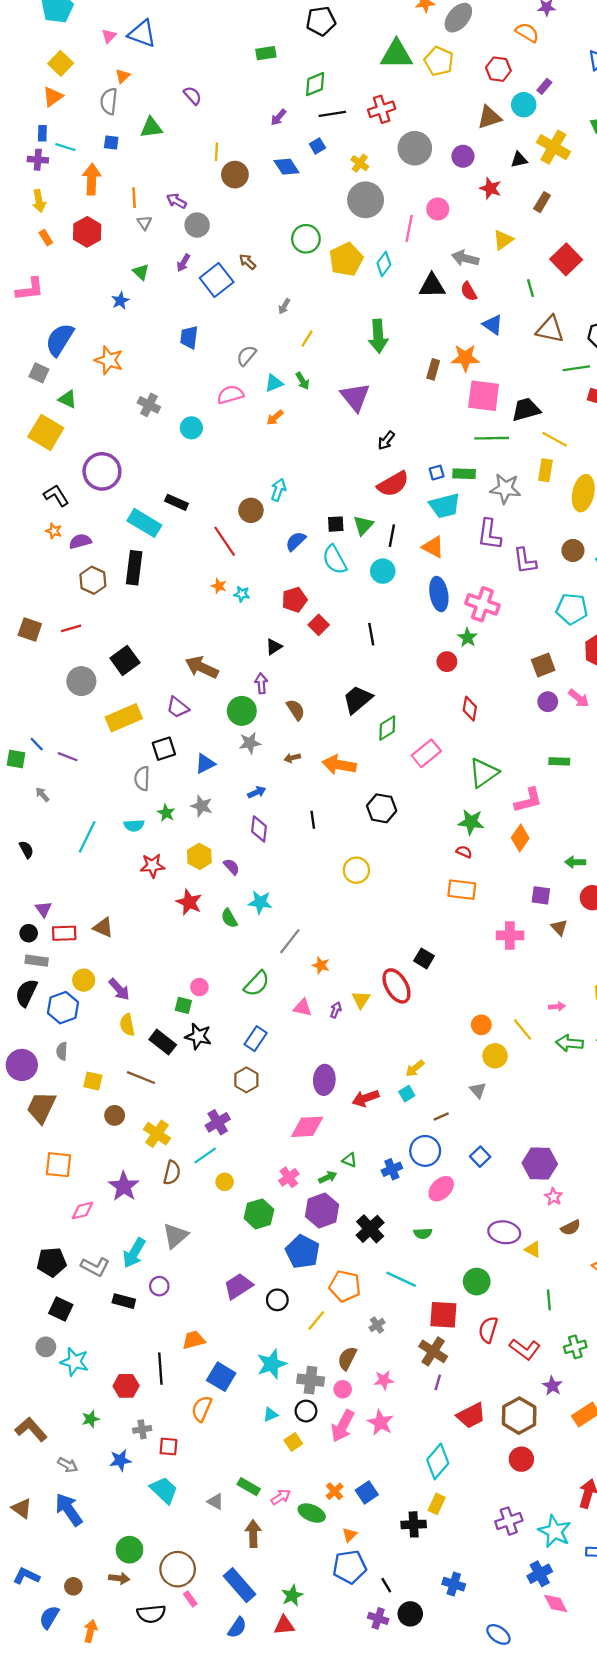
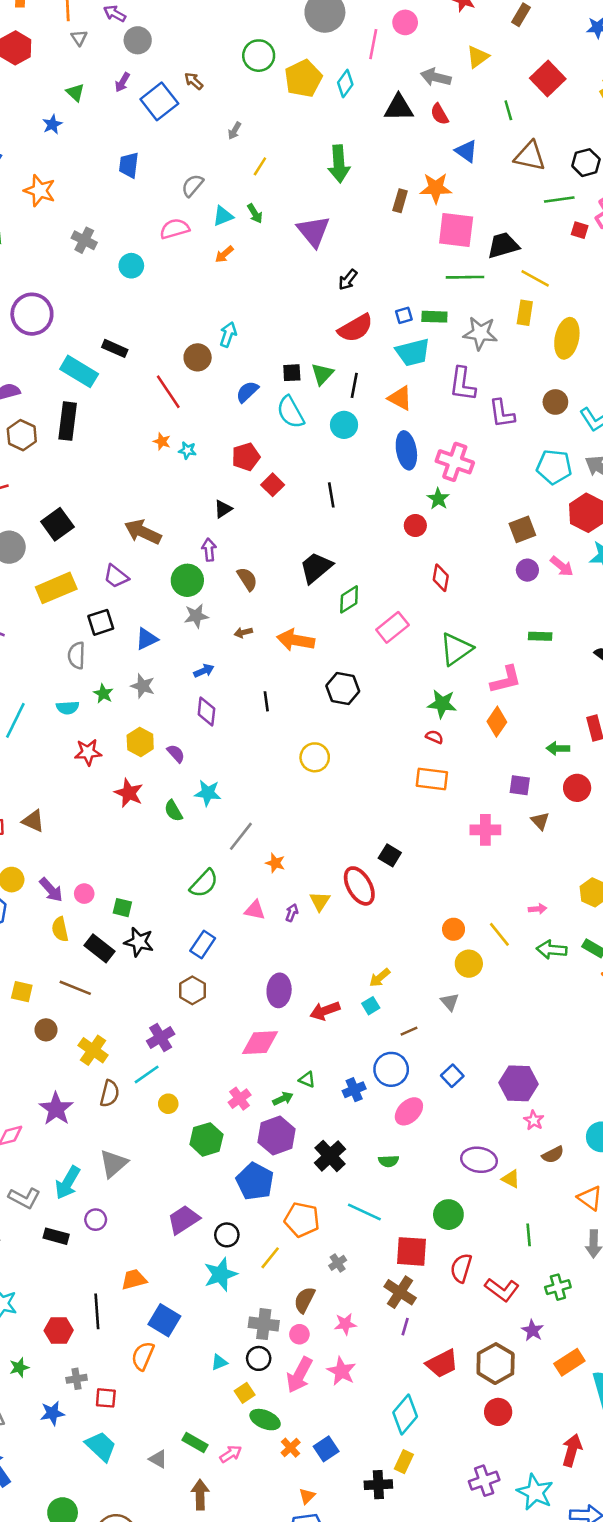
pink circle: (199, 987) -> (84, 894), moved
cyan star: (272, 1364) -> (220, 1274), moved
green ellipse: (312, 1513) -> (265, 1420), moved

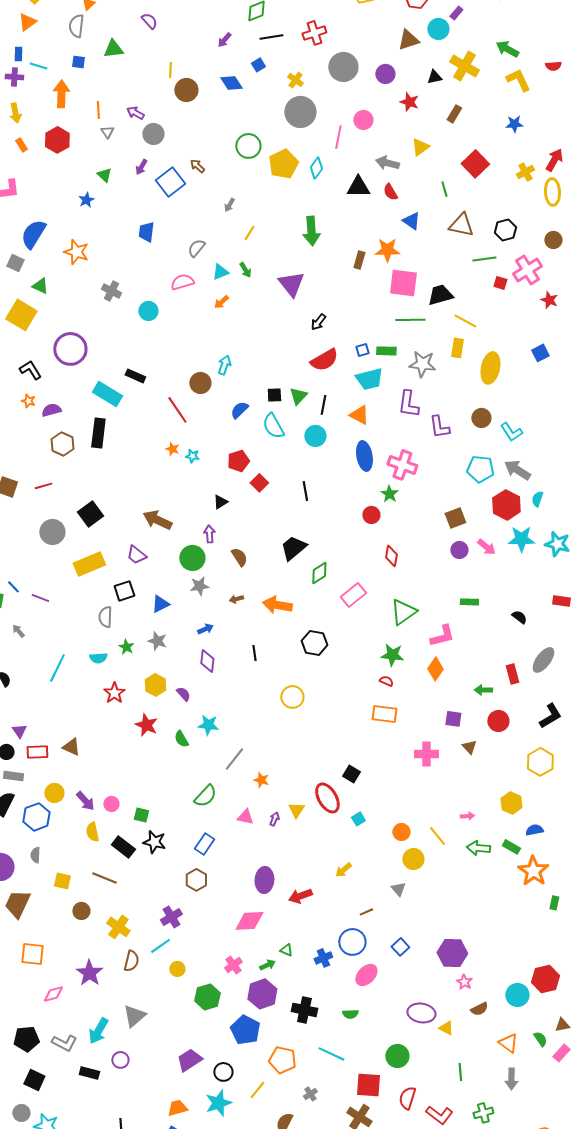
red star: (88, 752) -> (114, 693), turned -30
cyan square: (371, 1006) -> (358, 819), moved
black cross: (330, 1156) -> (304, 1010), turned -35
orange trapezoid: (134, 1279) -> (177, 1108), moved

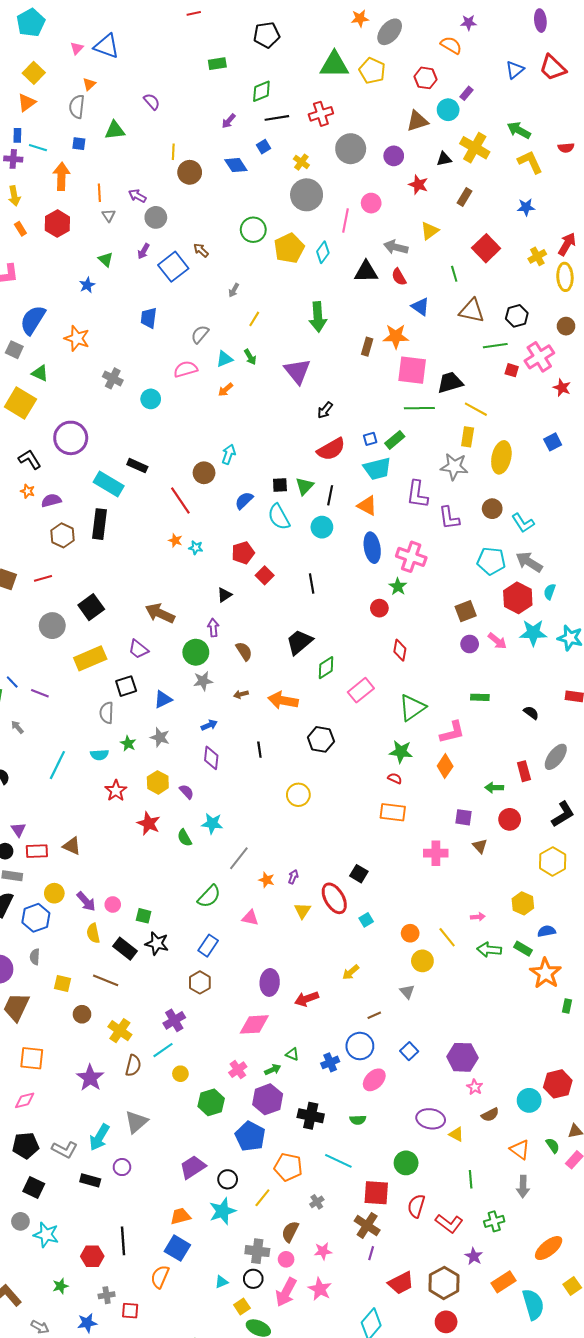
green rectangle: (386, 351) -> (395, 440), turned -42
gray star: (422, 364) -> (454, 467), moved
purple arrow: (274, 819) -> (293, 877), moved
pink diamond: (53, 994) -> (25, 1100), moved

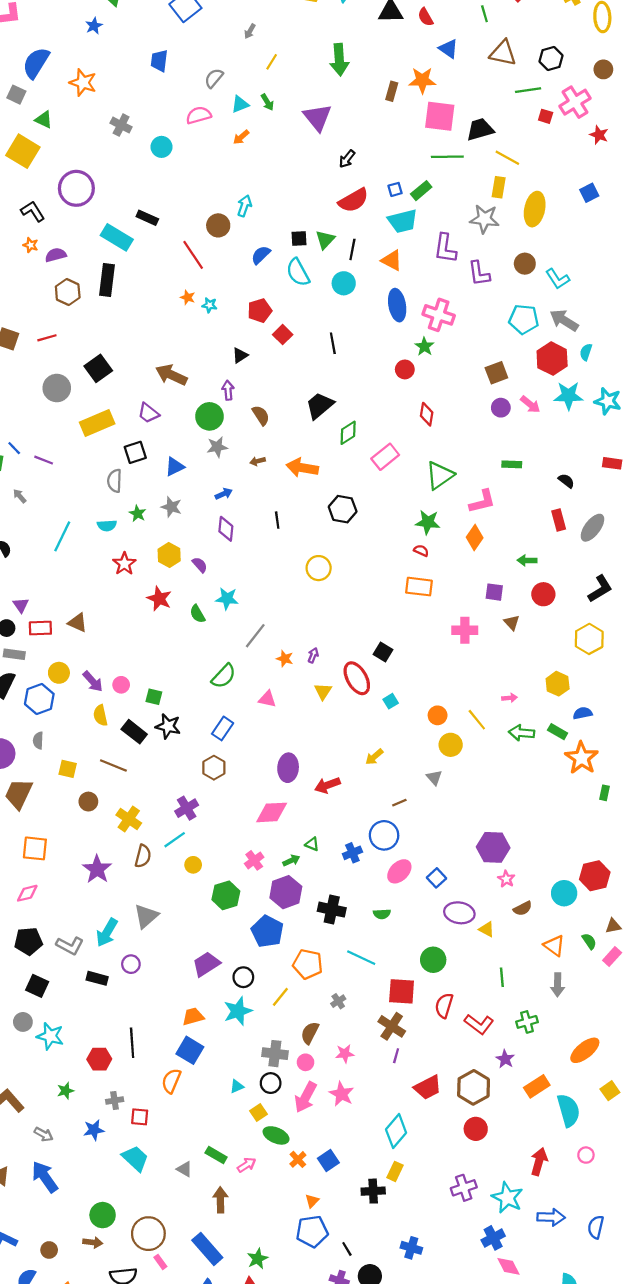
red rectangle: (524, 771) -> (559, 520), moved
blue square: (409, 1051) -> (436, 878), moved

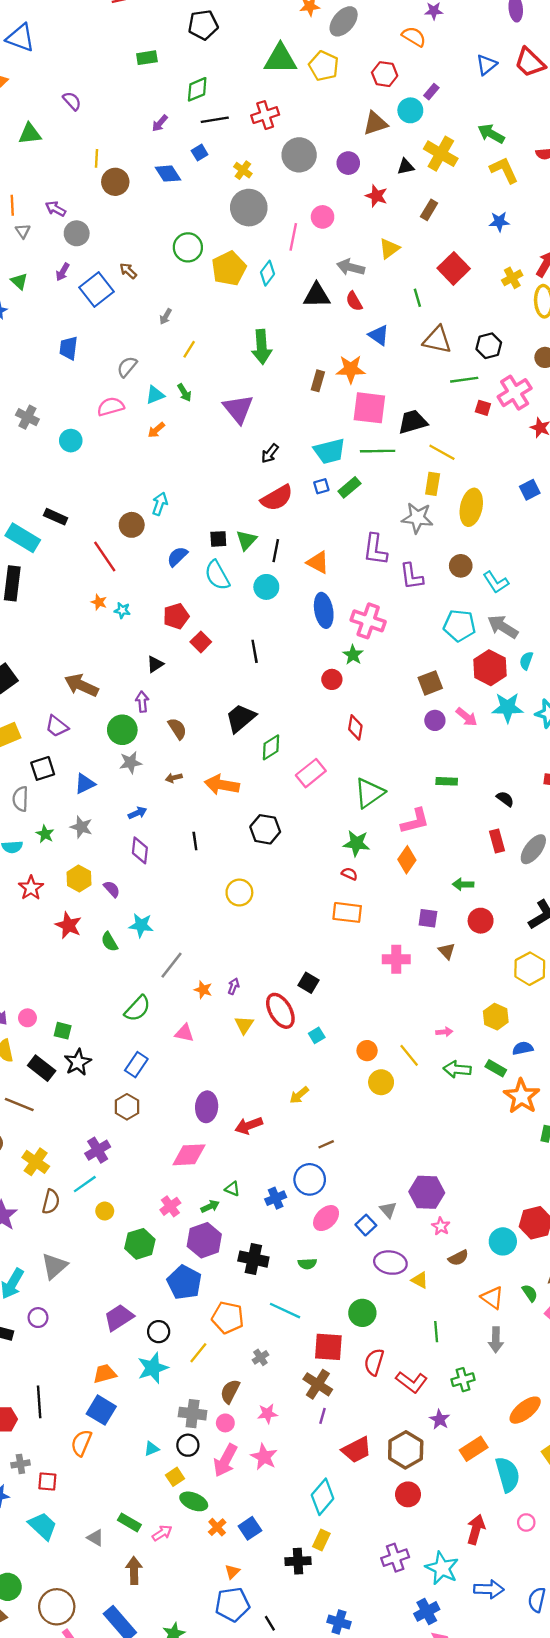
cyan trapezoid: (403, 221) -> (330, 451), moved
black star: (168, 726) -> (78, 1062), turned 30
gray triangle: (434, 778) -> (388, 1210), moved

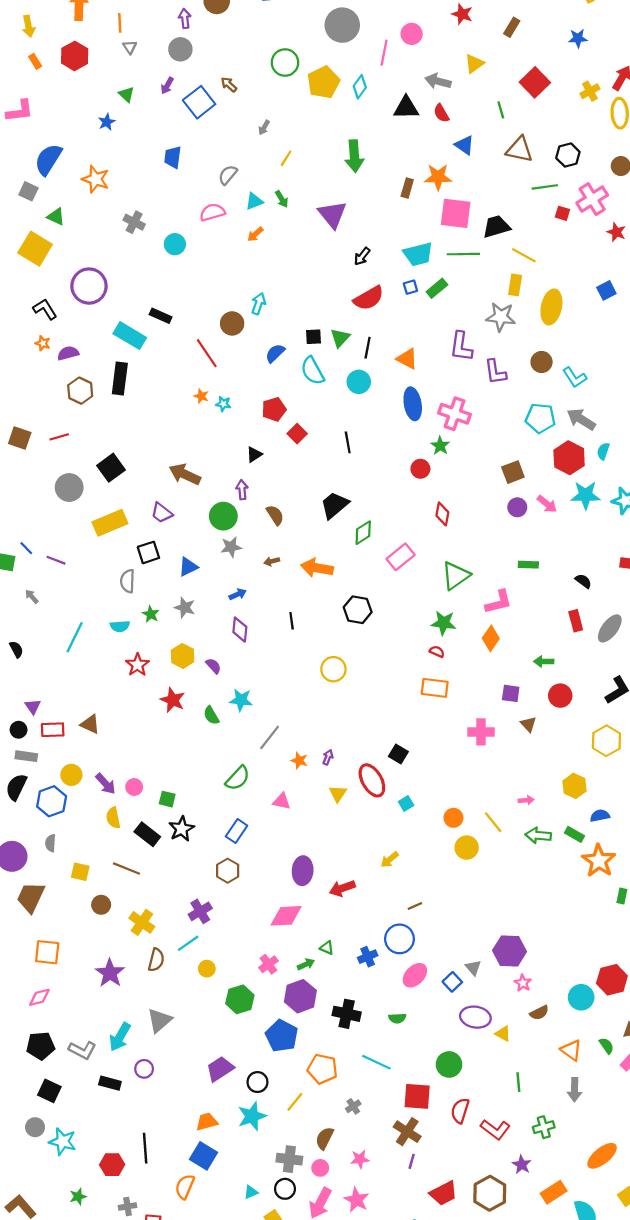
purple arrow: (56, 209) -> (185, 18), moved, turned 54

